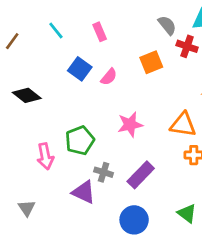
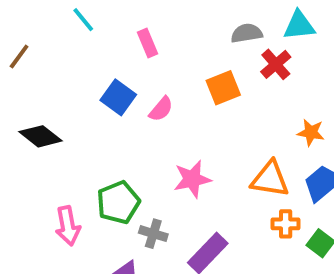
gray semicircle: (167, 25) -> (247, 33), turned -60
cyan line: (56, 30) -> (83, 20), moved
red cross: (187, 46) -> (276, 64), turned 30
gray cross: (104, 172) -> (153, 234), moved

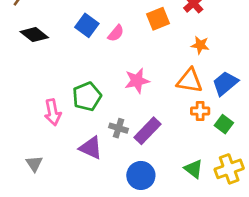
orange star: (311, 132) -> (200, 45), moved
black diamond: (40, 136) -> (34, 35), moved
gray cross: (153, 234) -> (119, 128), moved

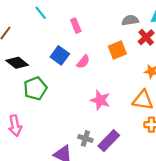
pink star: (137, 81) -> (100, 100), turned 30
green pentagon: (87, 96) -> (35, 88), moved
pink arrow: (53, 112) -> (15, 126), moved

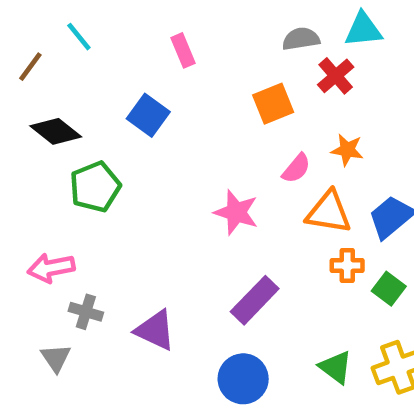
cyan line: (41, 13) -> (79, 37), moved
pink semicircle: (83, 62) -> (296, 168), moved
pink arrow: (15, 126) -> (51, 268), turned 90
gray cross: (85, 138) -> (86, 312), moved

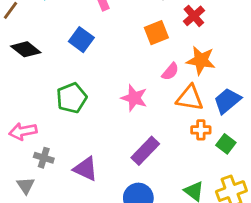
orange star: (347, 150) -> (201, 60), size x1.5
green pentagon: (95, 187) -> (72, 98), moved

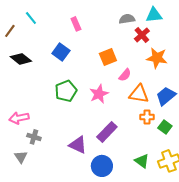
orange square: (156, 33) -> (108, 57), moved
orange star: (201, 60) -> (157, 58), moved
green pentagon: (72, 98) -> (66, 91), moved
pink star: (134, 98) -> (99, 94), turned 30
purple triangle: (85, 169) -> (78, 145), moved

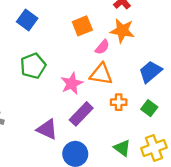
orange star: (157, 58) -> (122, 31), moved
pink star: (99, 94) -> (72, 83), moved
orange triangle: (139, 94) -> (101, 74), moved
orange cross: (147, 117) -> (119, 102), moved

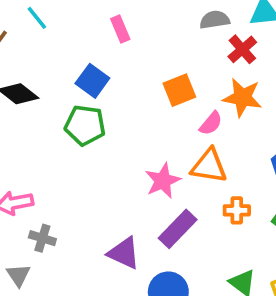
green pentagon: (33, 66) -> (85, 125), moved, turned 30

